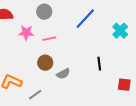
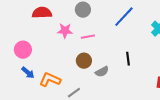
black line: (99, 64) -> (128, 59), moved

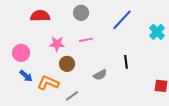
pink star: (65, 31) -> (57, 44), moved
brown circle: (84, 61) -> (67, 64), moved

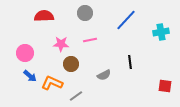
cyan cross: (157, 32) -> (161, 32), turned 35

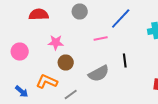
pink line: (90, 40) -> (101, 38), moved
gray semicircle: (104, 75) -> (99, 74), size x1.5
blue arrow: (30, 76) -> (22, 92), moved

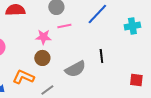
pink line: (101, 38) -> (64, 26), moved
pink star: (56, 42) -> (43, 37), moved

